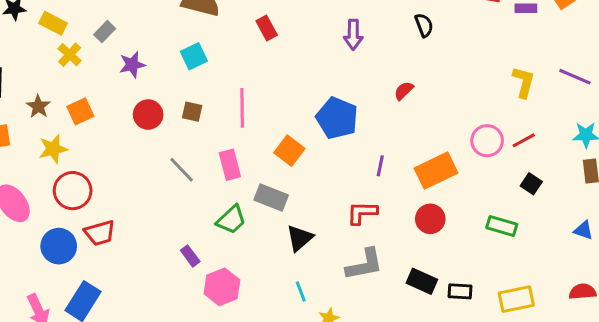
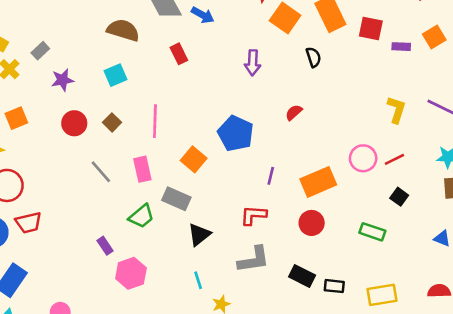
brown square: (192, 112) -> (112, 122), turned 30

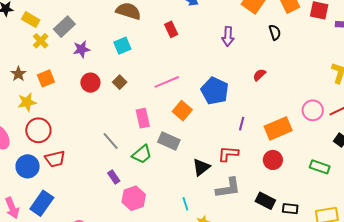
gray rectangle: (40, 51) -> (64, 27), size x1.5
pink line: (155, 121) -> (167, 82), moved, turned 65
gray line: (101, 172) -> (111, 141), moved
black triangle: (199, 234) -> (201, 167), moved

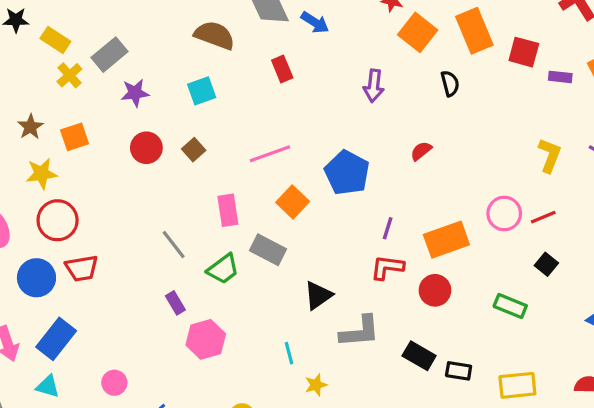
red L-shape: (228, 154) -> (387, 267), moved

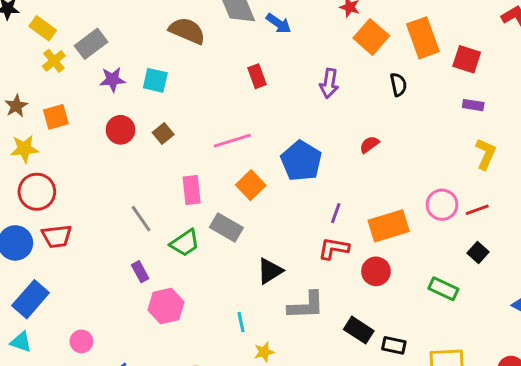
red rectangle: (282, 69) -> (257, 76), moved
purple rectangle: (560, 77) -> (473, 105), moved
cyan square: (202, 91) -> (155, 80), moved, turned 30

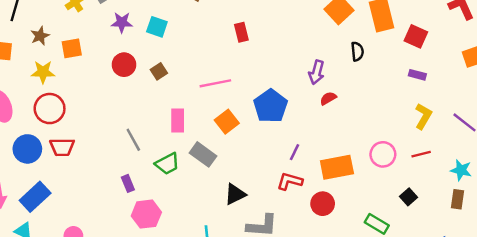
purple arrow: (329, 83) -> (317, 72), moved
red line: (477, 210) -> (421, 154), moved

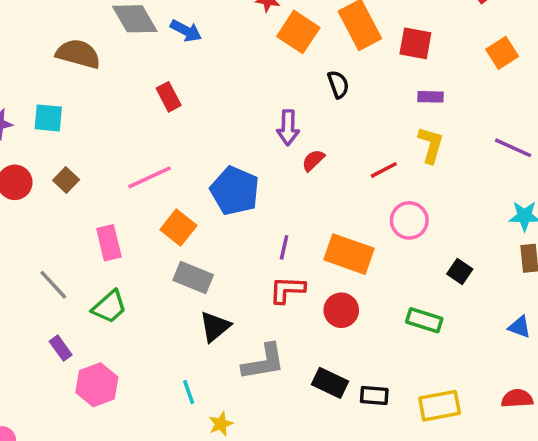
yellow L-shape: (423, 116) -> (431, 145), moved
gray rectangle: (203, 154) -> (193, 277), moved
red line: (421, 154) -> (384, 170), moved
orange rectangle: (337, 167) -> (349, 254), turned 44

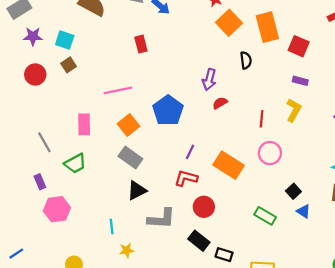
red line: (384, 170) -> (262, 119), turned -70
brown square: (66, 180) -> (69, 65), moved
red circle: (341, 310) -> (204, 207), moved
blue triangle: (520, 327) -> (303, 211), moved

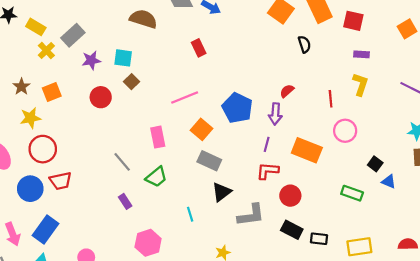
purple arrow: (209, 80) -> (275, 114), moved
pink hexagon: (57, 209) -> (148, 243), moved
cyan line: (112, 226) -> (190, 214), moved

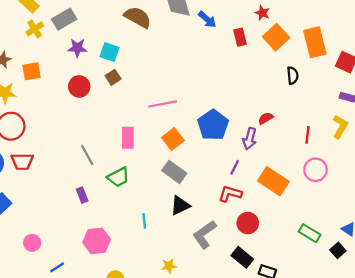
red rectangle: (199, 48) -> (240, 37), moved
black square: (375, 164) -> (338, 250), moved
gray L-shape: (251, 215) -> (205, 234), turned 140

